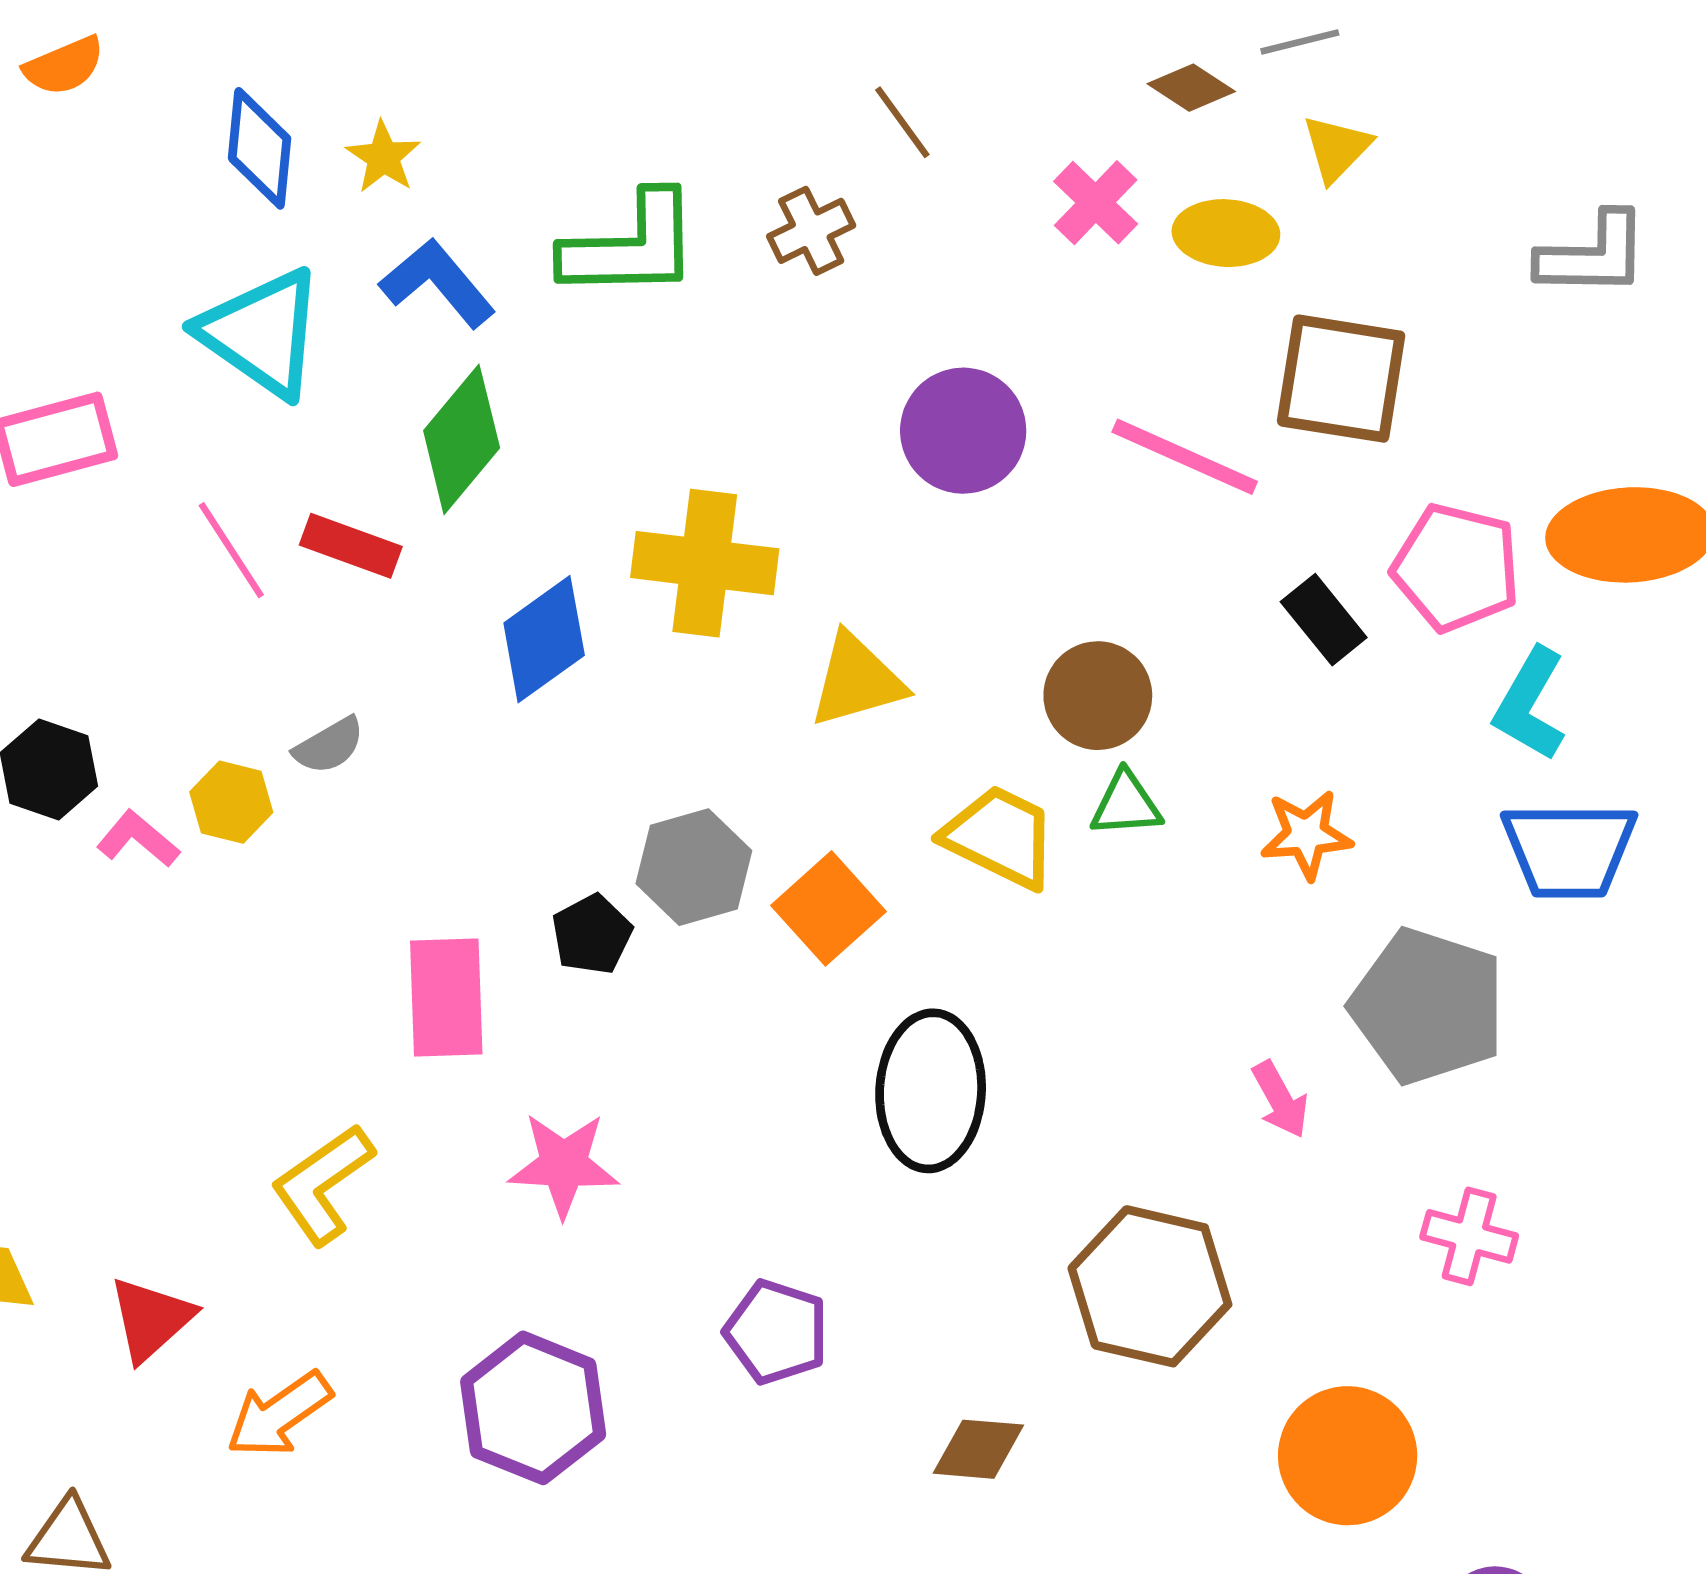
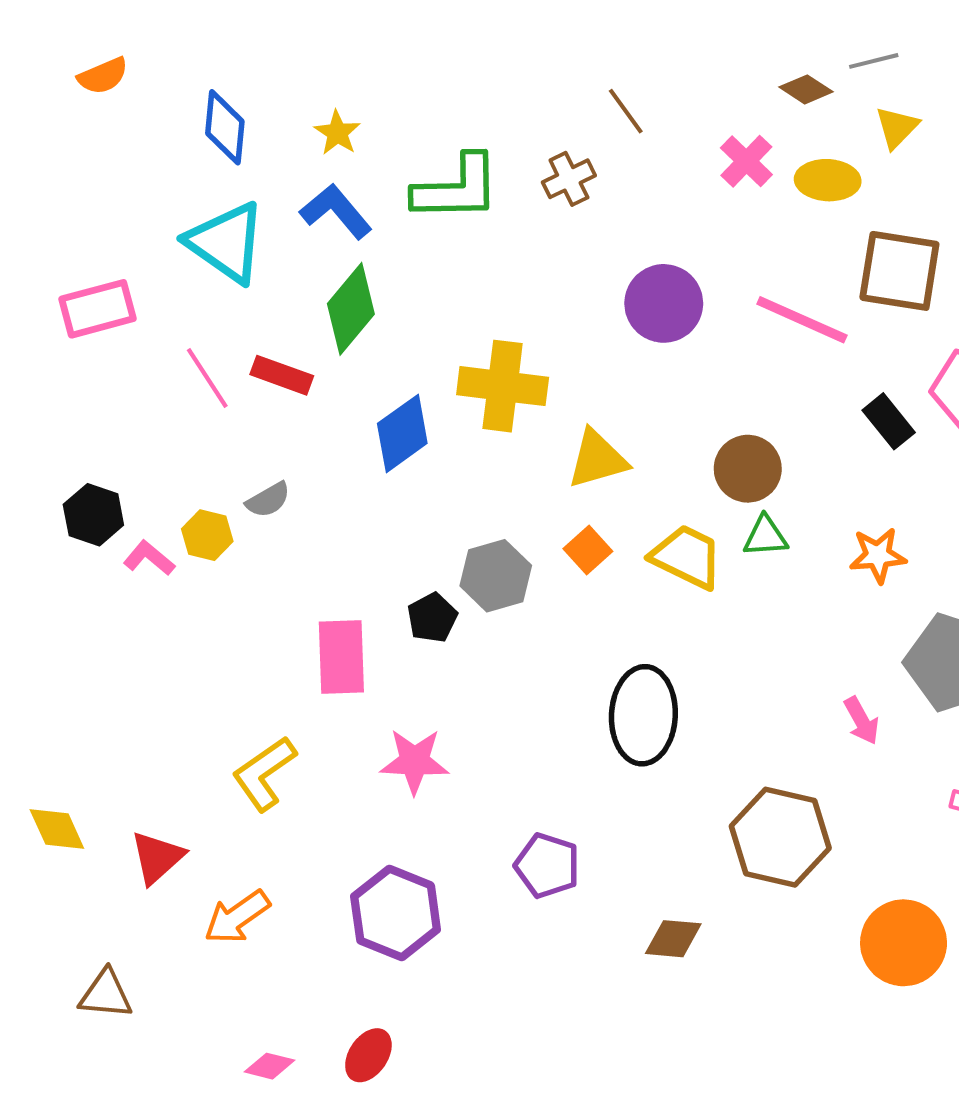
yellow star: (383, 157) -> (337, 133), moved
orange square: (829, 908) -> (588, 550), moved, size x0.7

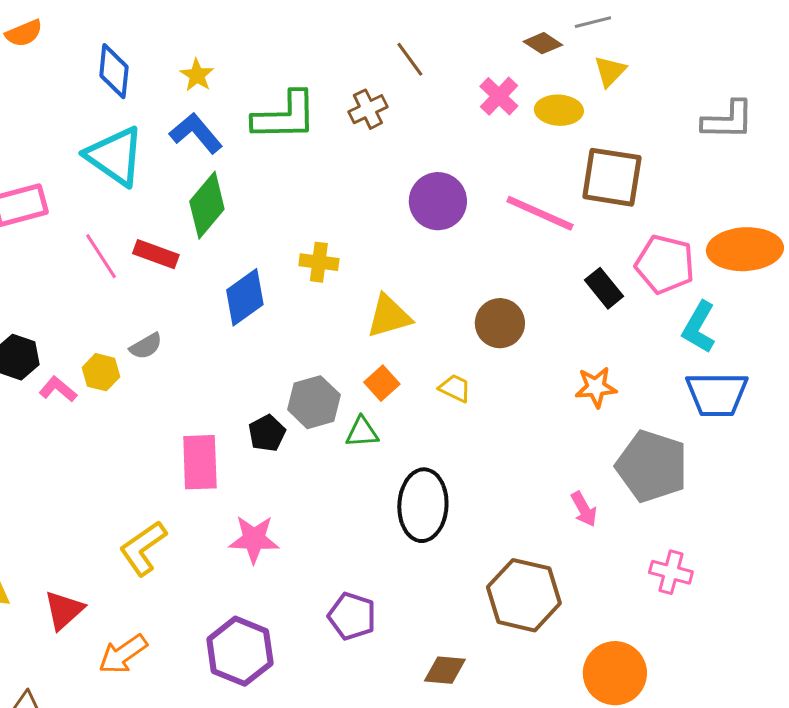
yellow cross: (503, 386) -> (319, 262), size x0.6
green triangle: (765, 536) -> (362, 432), moved
yellow trapezoid: (687, 557) -> (455, 388), size x0.6

